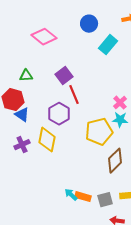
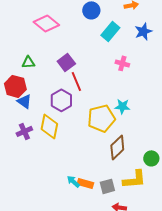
pink cross: (120, 103) -> (122, 63), moved, turned -32

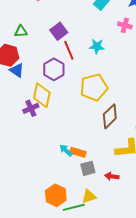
pink cross: (122, 63) -> (125, 25), moved
cyan star: (122, 106) -> (97, 46), moved
purple cross: (24, 131) -> (31, 108), moved
gray square: (107, 186) -> (88, 168), moved

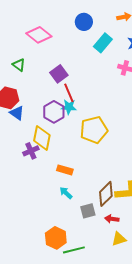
green triangle: (21, 31) -> (19, 65), moved, turned 40
cyan star: (97, 46) -> (69, 107), moved
brown diamond: (110, 116) -> (106, 194), moved
orange rectangle: (78, 152) -> (65, 170), moved
yellow triangle: (89, 196) -> (119, 239), moved

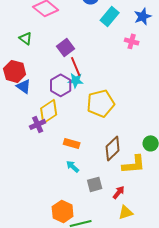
yellow diamond: (42, 138) -> (49, 111), turned 45
brown diamond: (106, 194) -> (113, 148), moved
red arrow: (112, 219) -> (119, 192), turned 120

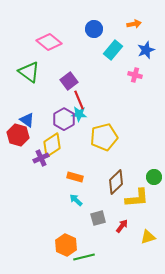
green triangle: (26, 38) -> (29, 72), size x1.6
red hexagon: (15, 71) -> (18, 135), moved
yellow triangle: (126, 212) -> (148, 237), moved

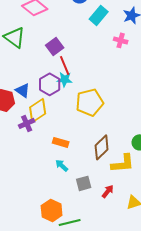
blue triangle: (27, 120) -> (23, 90), moved

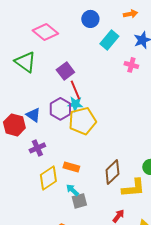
yellow pentagon: (90, 102) -> (82, 121), moved
yellow diamond: (38, 110) -> (48, 178), moved
gray square: (84, 183) -> (79, 201), moved

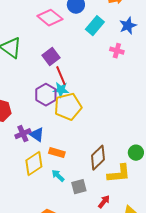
pink diamond: (45, 32) -> (50, 18), moved
blue triangle: (33, 115) -> (37, 135), moved
gray square: (79, 201) -> (79, 187), moved

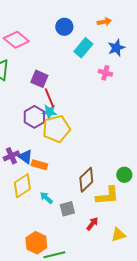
pink diamond: (50, 18) -> (16, 40), moved
purple square: (51, 57) -> (39, 79), turned -30
orange rectangle: (57, 153) -> (39, 165), moved

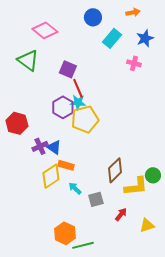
orange rectangle: (39, 165) -> (66, 165), moved
green circle: (124, 175) -> (153, 175), moved

